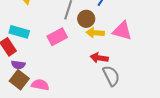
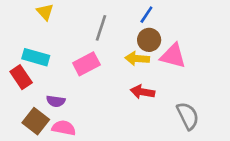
brown circle: (86, 19) -> (149, 40), moved
purple semicircle: (18, 65) -> (56, 101), moved
gray semicircle: (111, 76) -> (188, 116), moved

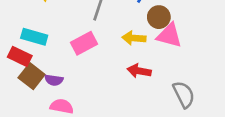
brown circle: (149, 40) -> (159, 17), moved
red rectangle: (21, 77) -> (20, 56), turned -30
brown square: (36, 121) -> (32, 76), moved

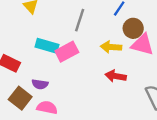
cyan rectangle: (34, 37) -> (47, 46), moved
brown square: (32, 76) -> (20, 98), moved

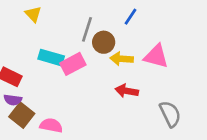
brown circle: (133, 28) -> (104, 42), moved
purple semicircle: (40, 84) -> (13, 100), moved

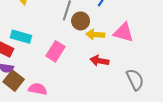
cyan rectangle: (51, 58) -> (21, 37), moved
pink rectangle: (73, 64) -> (55, 51), moved, turned -30

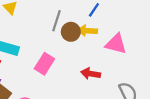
yellow arrow: (95, 35) -> (87, 31), moved

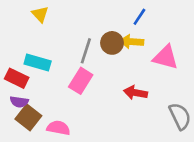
gray line: (57, 21) -> (86, 51), moved

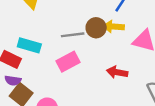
gray line: (86, 51) -> (73, 35), turned 65
pink rectangle: (81, 81) -> (68, 62), turned 30

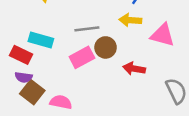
brown circle: (96, 28) -> (106, 47), moved

